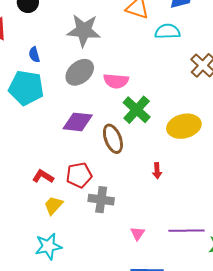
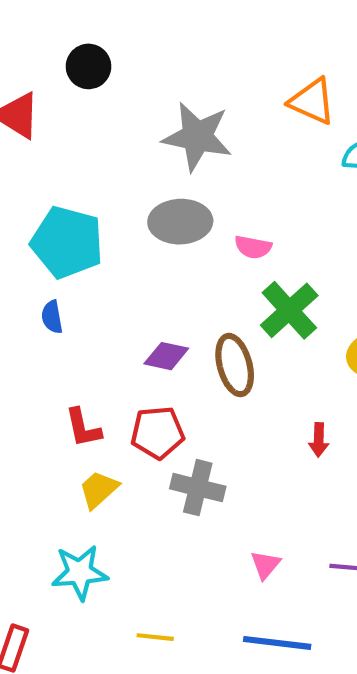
blue semicircle: (34, 55) -> (52, 317), moved
gray ellipse: (80, 72) -> (180, 222), turned 32
pink semicircle: (116, 81) -> (253, 247), size x0.7
purple diamond: (78, 122) -> (166, 356), moved, size x0.7
red L-shape: (43, 176) -> (83, 428), turned -140

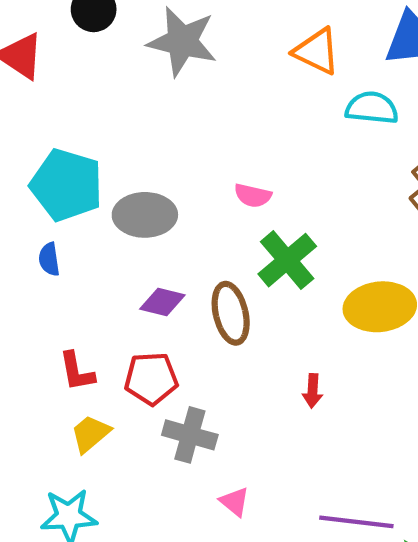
gray star: (197, 137) -> (182, 41), moved
gray ellipse: (180, 222) -> (145, 215), moved
pink triangle: (265, 565) -> (235, 502), moved, turned -32

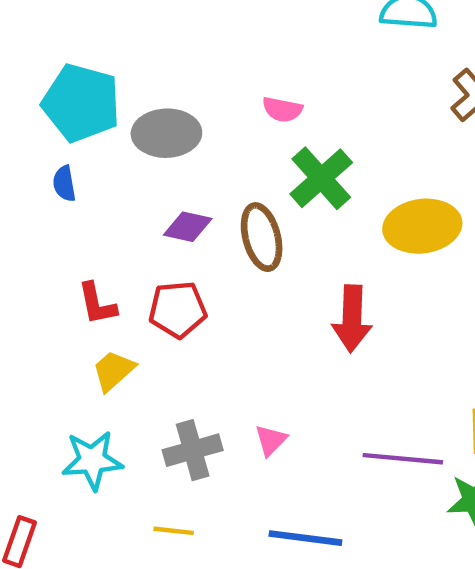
red arrow: (313, 391) -> (352, 319), size x1.8
gray cross: (190, 435) -> (193, 450), moved, turned -30
pink triangle: (235, 502) -> (271, 440), turned 36

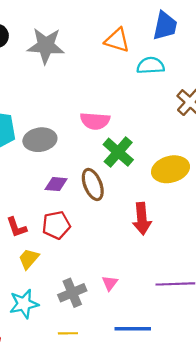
pink semicircle: (282, 109) -> (95, 121), size x1.5

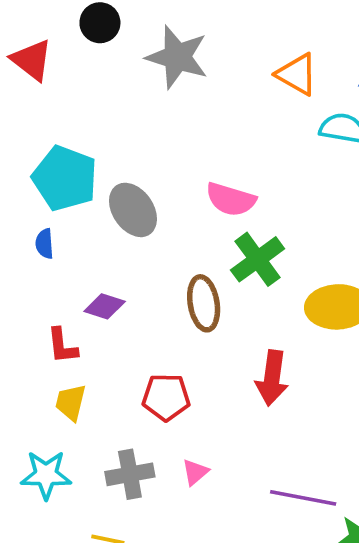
gray ellipse: (40, 140) -> (133, 210), turned 52
purple diamond: (56, 184) -> (105, 306), moved
red pentagon: (56, 225) -> (166, 397), moved
yellow trapezoid: (29, 259) -> (71, 402), turned -40

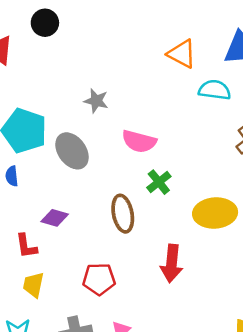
gray star: (177, 57) -> (96, 101), moved, size x0.6
green cross: (258, 259) -> (159, 182), size x0.7

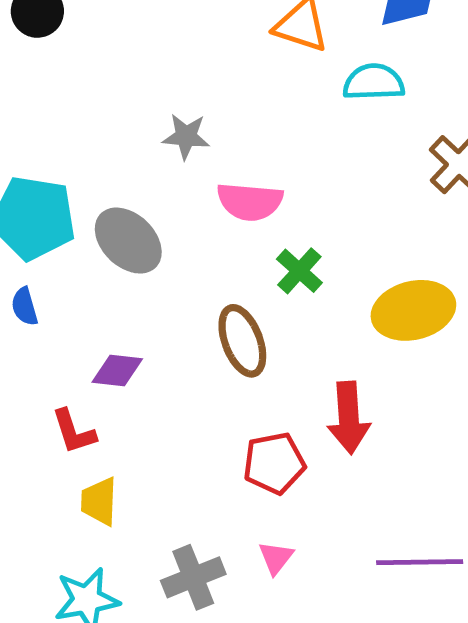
gray star: (96, 101) -> (186, 136), moved
red pentagon: (99, 279) -> (274, 463), moved

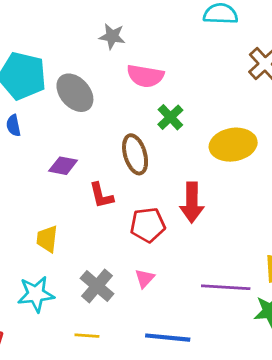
red L-shape: (74, 432) -> (101, 195), moved
gray cross: (193, 577) -> (97, 286), turned -32

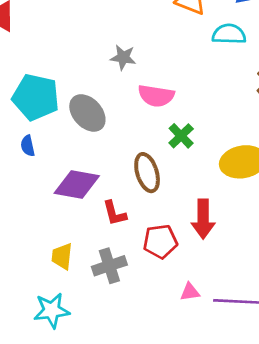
purple diamond: (63, 166) -> (77, 185), size x1.6
pink triangle: (145, 278) -> (190, 292), moved, turned 40
gray cross: (97, 286) -> (109, 266), moved, turned 32

